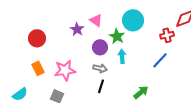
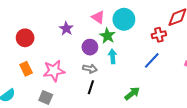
pink triangle: (96, 20) -> (98, 17), moved

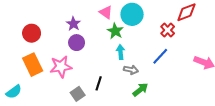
red cross: (159, 35) -> (168, 30), turned -32
purple circle: (90, 47) -> (77, 43), moved
orange rectangle: (26, 69) -> (33, 65), size x1.5
gray arrow: (90, 69) -> (131, 70), moved
gray square: (46, 98) -> (78, 94), moved, turned 32

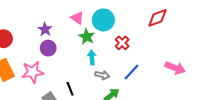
red cross: (168, 30) -> (122, 43), moved
blue line: (160, 56) -> (131, 72), moved
black line: (99, 83) -> (70, 89), turned -40

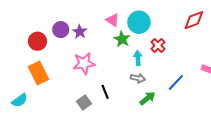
purple circle: (48, 48) -> (61, 30), moved
cyan arrow: (92, 57) -> (138, 58), moved
pink star: (33, 72) -> (84, 63), moved
blue line: (131, 72) -> (176, 82), moved

